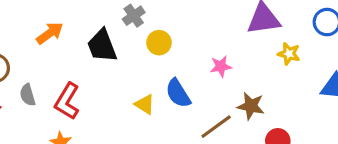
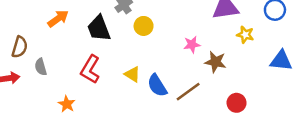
blue semicircle: (178, 93) -> (157, 85), moved
red L-shape: (67, 101) -> (90, 69), moved
brown star: (251, 106) -> (215, 62), moved

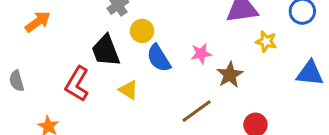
black trapezoid: (99, 28) -> (106, 51), moved
brown star: (215, 62) -> (230, 75), turned 30
blue semicircle: (157, 85) -> (159, 58), moved

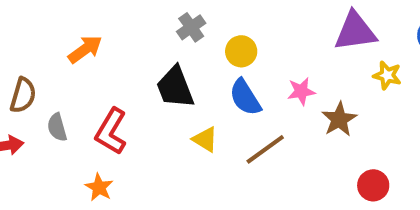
yellow circle: (142, 31) -> (241, 51), moved
red L-shape: (77, 84) -> (111, 131), moved
brown line: (197, 111) -> (265, 149), moved

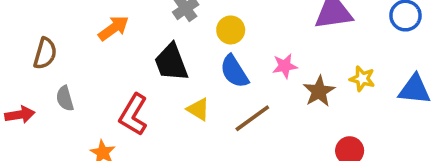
orange arrow: (85, 49) -> (114, 28), moved
yellow star: (387, 75) -> (362, 79), moved
brown semicircle: (23, 95) -> (45, 53), moved
red L-shape: (111, 131) -> (133, 115), moved

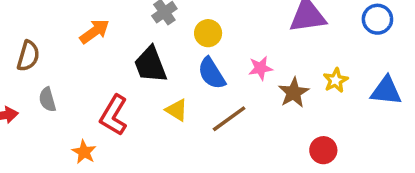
yellow star: (362, 79) -> (336, 80), turned 30

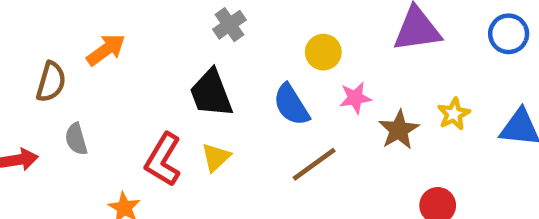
orange arrow: (95, 31) -> (106, 50), moved
yellow circle: (208, 33) -> (323, 52), moved
yellow triangle: (177, 110) -> (216, 157), moved, turned 45

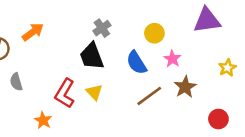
gray cross: (229, 25) -> (102, 28), moved
pink star: (355, 98) -> (172, 59), turned -30
brown star: (399, 130) -> (185, 87), moved
yellow triangle: (216, 157) -> (94, 92), turned -30

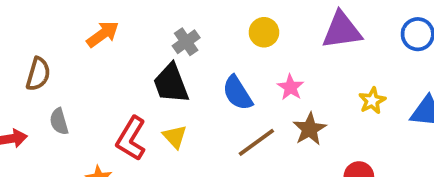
orange arrow: (33, 32) -> (103, 34), moved
yellow circle: (154, 33) -> (264, 32), moved

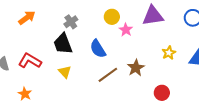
pink star: (291, 87) -> (126, 30), moved
red L-shape: (131, 139) -> (30, 61), moved, turned 90

